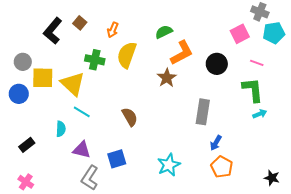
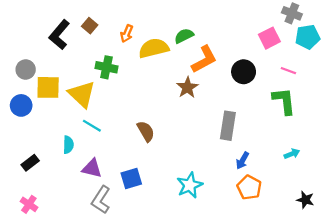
yellow semicircle: (127, 55) -> (154, 48), moved, turned 56
cyan arrow: (260, 114) -> (292, 154), moved

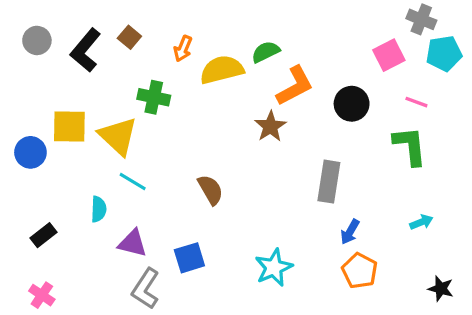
gray circle: (26, 70) -> (37, 40), moved

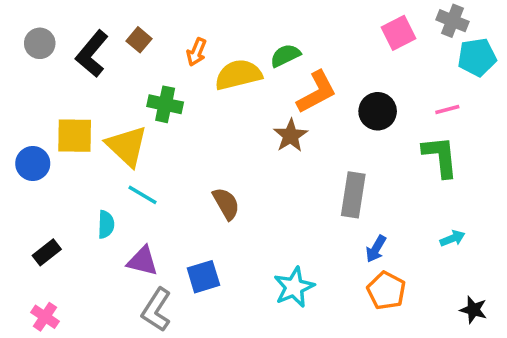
pink square: (389, 55) -> (399, 33), moved
pink line: (416, 102) -> (447, 110), turned -35

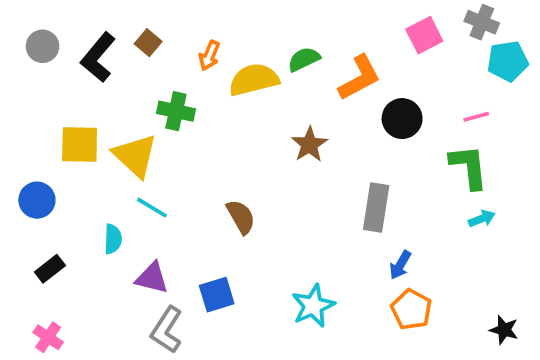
orange L-shape: (317, 92) -> (359, 78), moved
blue circle: (33, 163) -> (37, 200), moved
cyan arrow: (453, 238) -> (482, 219), moved

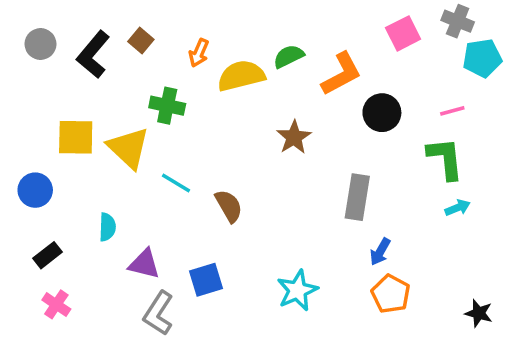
cyan line: (152, 208) -> (176, 183), moved
pink cross: (48, 337) -> (56, 304), moved

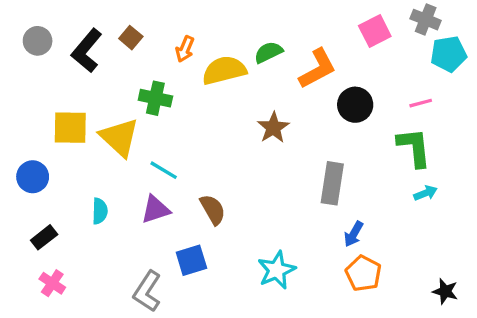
brown semicircle: (229, 206) -> (213, 209), moved
purple triangle: (144, 264) -> (155, 209), moved, turned -32

